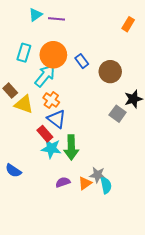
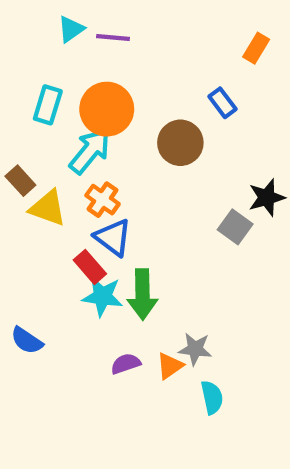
blue rectangle: (82, 61) -> (222, 103), moved
brown circle: (110, 72) -> (180, 143), moved
cyan semicircle: (106, 185) -> (212, 397), moved

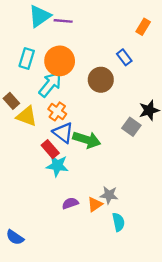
cyan triangle: (71, 29) -> (40, 16), size x1.5
green arrow: (142, 294) -> (87, 140), moved, turned -72
blue semicircle: (27, 341) -> (15, 237), moved

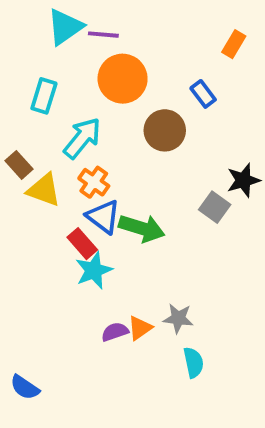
orange circle: (60, 61) -> (123, 79), moved
cyan star: (57, 166) -> (94, 270), turned -30
orange triangle: (95, 204) -> (140, 328), moved

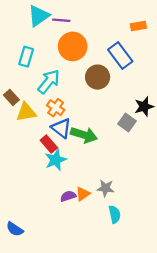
orange rectangle: (234, 44) -> (138, 26), turned 49
blue rectangle: (203, 94) -> (120, 55), size x1.6
yellow triangle: (44, 190) -> (26, 112), turned -30

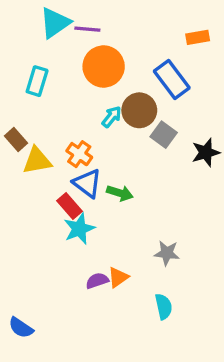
cyan arrow: (49, 82) -> (112, 117), moved, size x0.6
gray square: (127, 122) -> (164, 135), moved
green arrow: (84, 135) -> (120, 193), size x0.7
gray star: (106, 188) -> (167, 253), moved

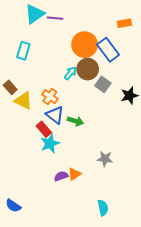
orange circle: (104, 66) -> (85, 45), moved
yellow triangle: (37, 161) -> (23, 101), turned 36
cyan semicircle: (164, 307) -> (103, 208), moved

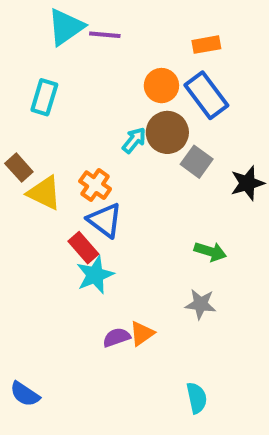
orange rectangle: (124, 23) -> (206, 45), moved
orange circle: (85, 45) -> (161, 86), size x0.7
green arrow: (75, 121) -> (210, 251), moved

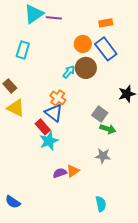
gray square: (197, 162) -> (100, 114), moved
orange cross: (95, 185) -> (58, 98), moved
yellow triangle: (44, 193) -> (16, 108), moved

